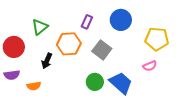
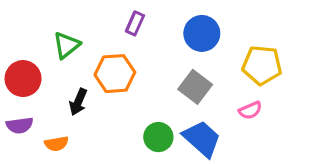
purple rectangle: (87, 22) -> (135, 23), moved
gray square: (102, 50) -> (195, 87), moved

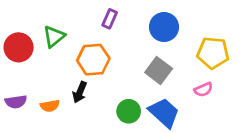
red circle: (23, 79) -> (19, 47), moved
black arrow: (78, 102) -> (80, 92), moved
orange semicircle: (56, 144) -> (50, 106), moved

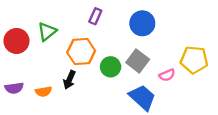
yellow pentagon: (213, 53) -> (194, 60), moved
pink semicircle: (203, 90) -> (167, 75), moved
green circle: (129, 111) -> (111, 67), moved

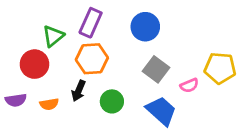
purple rectangle: (95, 16) -> (91, 23), moved, size x1.5
blue circle: (142, 23) -> (145, 27), moved
red circle: (16, 41) -> (34, 64), moved
green circle: (111, 67) -> (112, 101), moved

